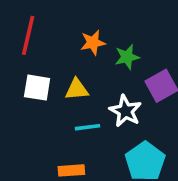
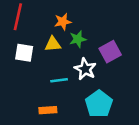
green star: (127, 57) -> (78, 39), moved
yellow triangle: (77, 89) -> (53, 44), moved

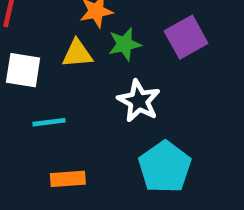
purple square: (110, 52) -> (186, 37), moved
cyan line: (59, 80) -> (49, 122), moved

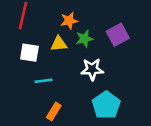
white star: (139, 101) -> (92, 69), turned -30
orange rectangle: (68, 179) -> (54, 112), turned -54

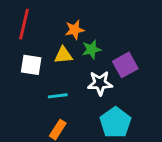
purple square: (118, 35) -> (125, 65), moved
cyan line: (44, 81) -> (58, 96), moved

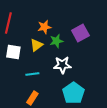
yellow triangle: (63, 55) -> (36, 45), turned -32
purple square: (125, 65) -> (80, 33), moved

